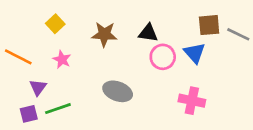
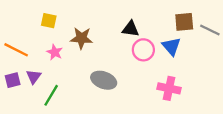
yellow square: (55, 24) -> (49, 21), turned -35
brown star: (104, 34) -> (81, 38), moved
green line: (58, 109) -> (51, 95), turned -40
purple square: (29, 114) -> (13, 80), moved

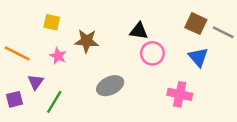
brown square: (184, 22) -> (196, 24), turned 30
blue triangle: (171, 46) -> (198, 57), moved
purple square: (13, 80) -> (15, 99), moved
gray ellipse: (104, 80) -> (110, 86), turned -45

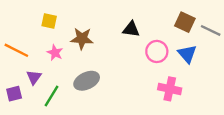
pink circle: (152, 53) -> (157, 51), moved
gray ellipse: (110, 86) -> (87, 81), moved

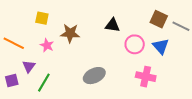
gray ellipse: (87, 81) -> (94, 76), moved

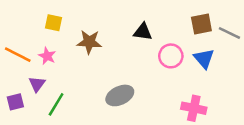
brown square: (159, 19) -> (201, 24), turned -36
pink star: (47, 45) -> (47, 56), moved
pink cross: (146, 77) -> (194, 108), moved

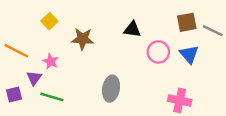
yellow square: (54, 23) -> (49, 21), turned 35
pink star: (47, 56) -> (51, 61), moved
gray ellipse: (120, 95) -> (111, 89), turned -55
green line: (56, 104) -> (52, 97), turned 75

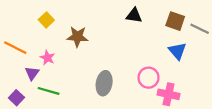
brown square: (187, 22) -> (175, 21), turned 30
black triangle: (132, 29) -> (134, 15), moved
pink circle: (158, 52) -> (149, 78), moved
purple square: (14, 95) -> (16, 98), moved, turned -32

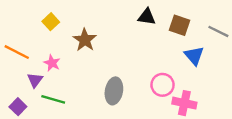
brown square: (175, 21) -> (180, 25), moved
brown star: (77, 37) -> (85, 40), turned 30

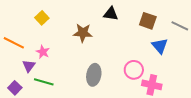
black triangle: (147, 17) -> (111, 14), moved
brown star: (85, 40) -> (83, 33), moved, turned -30

